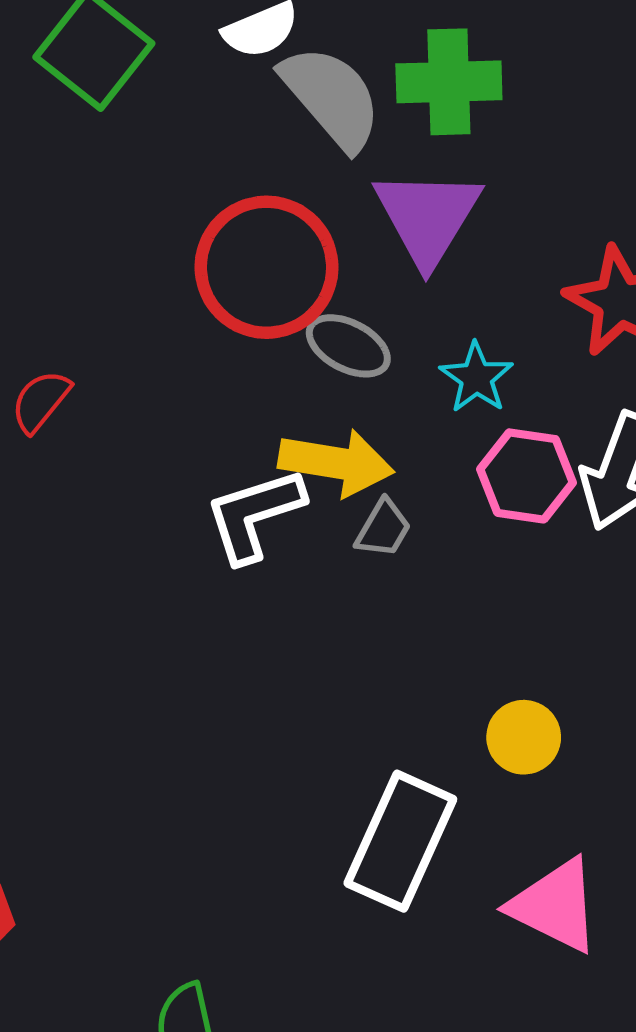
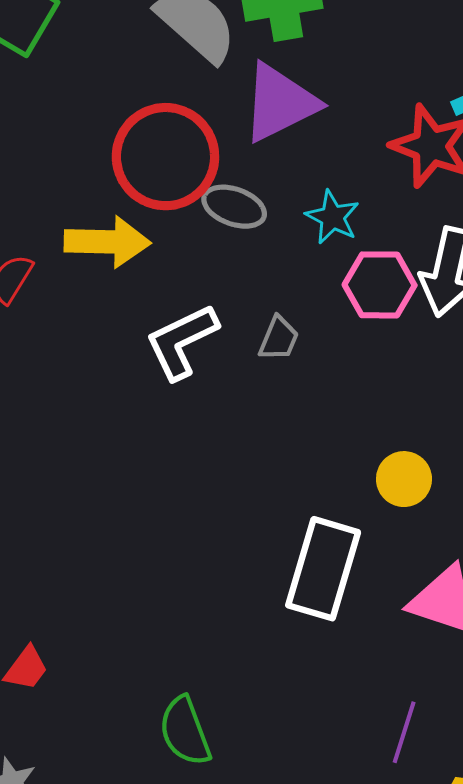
purple triangle: (427, 217) -> (280, 103), turned 40
yellow arrow: (336, 463) -> (107, 242), moved

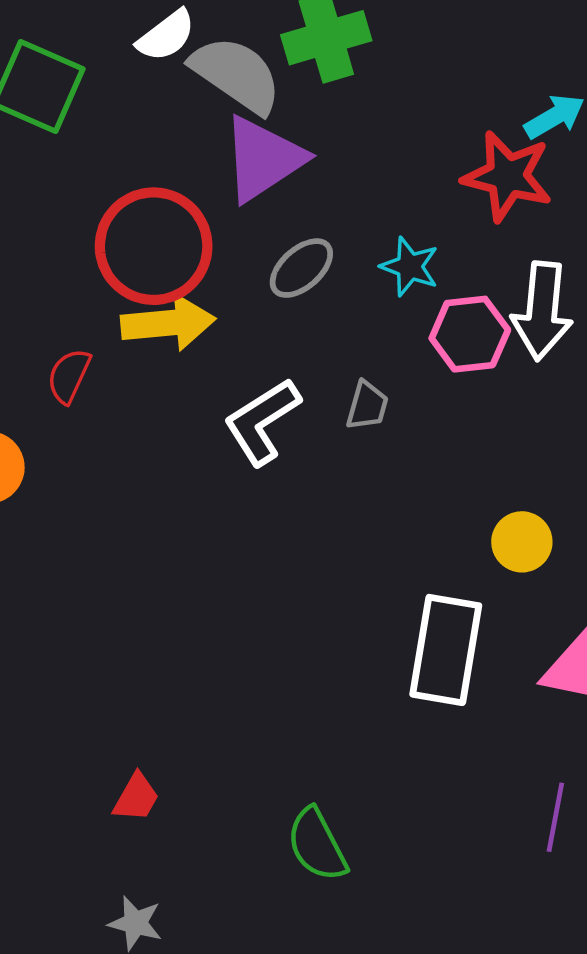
purple triangle: (280, 103) -> (263, 159), moved
red circle: (165, 157) -> (154, 246), moved
gray ellipse: (234, 207) -> (301, 268), turned -54

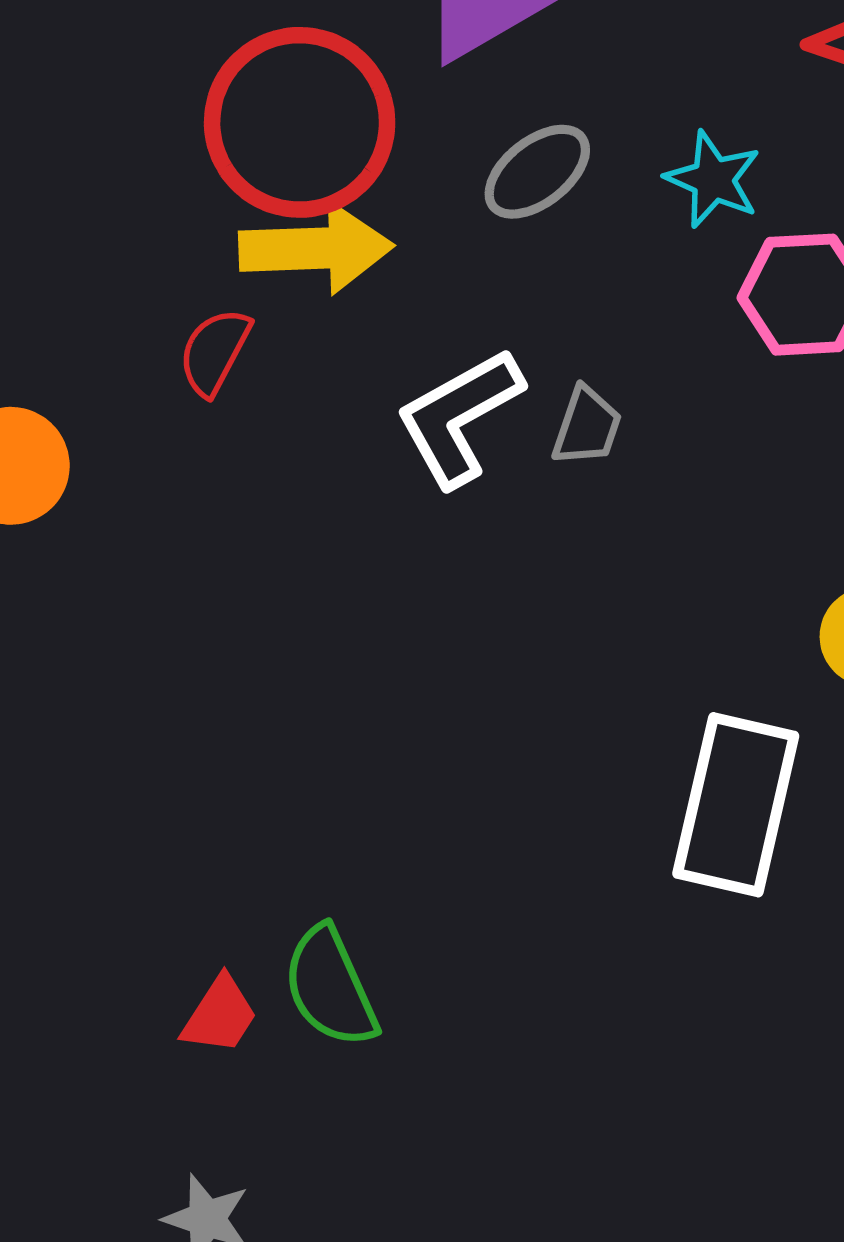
red semicircle: (69, 376) -> (215, 352), moved
gray trapezoid: (367, 406) -> (587, 426), moved
green semicircle: (317, 845) -> (330, 987), moved

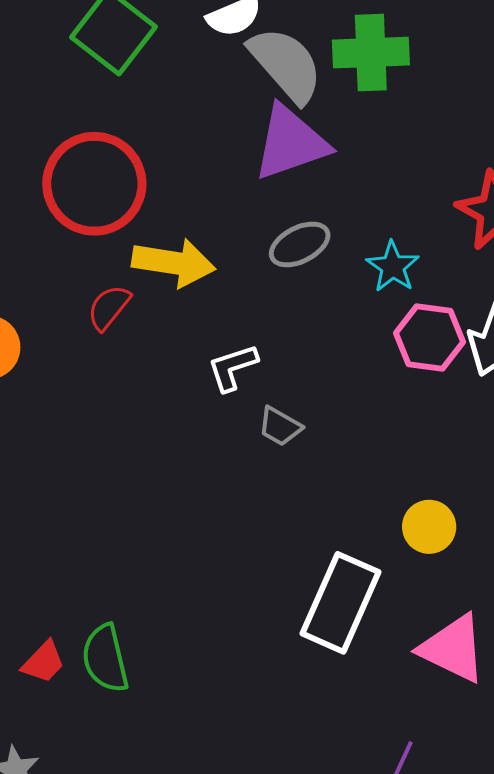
red circle: (300, 122) -> (94, 184), moved
white L-shape: (459, 417) -> (233, 367), size x0.7
gray trapezoid: (587, 426) -> (280, 426), moved, turned 90

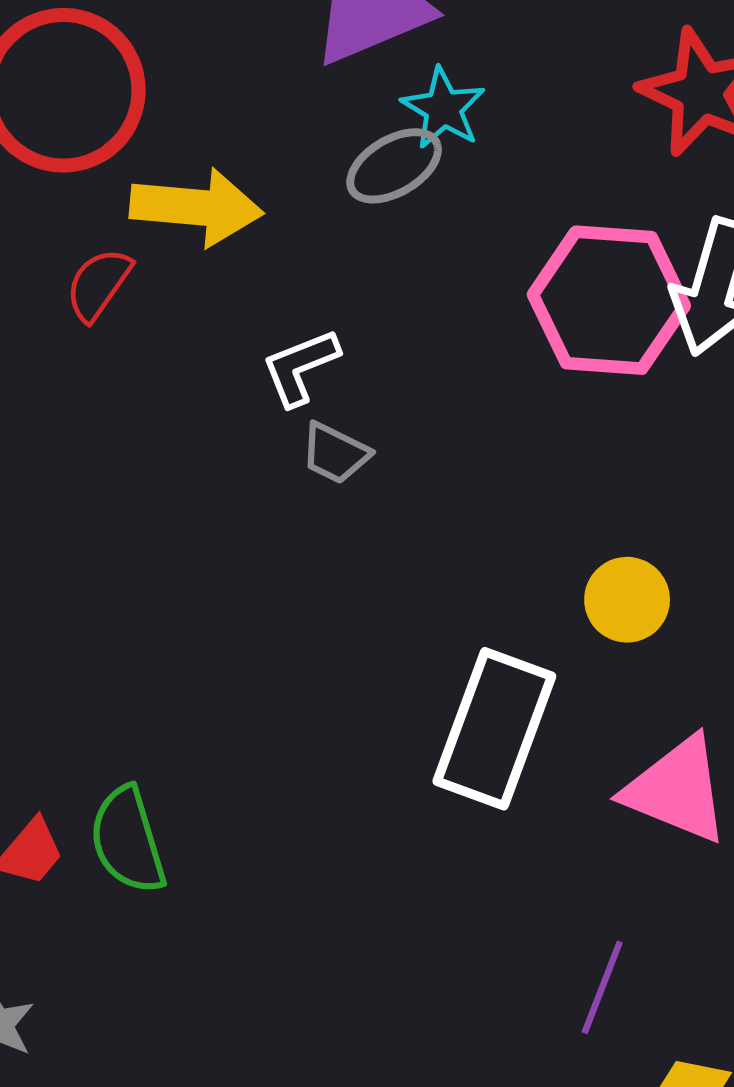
cyan star: (393, 267) -> (443, 108), moved
pink hexagon: (430, 338) -> (609, 300), size x1.4
gray trapezoid: (280, 426) -> (335, 453), moved

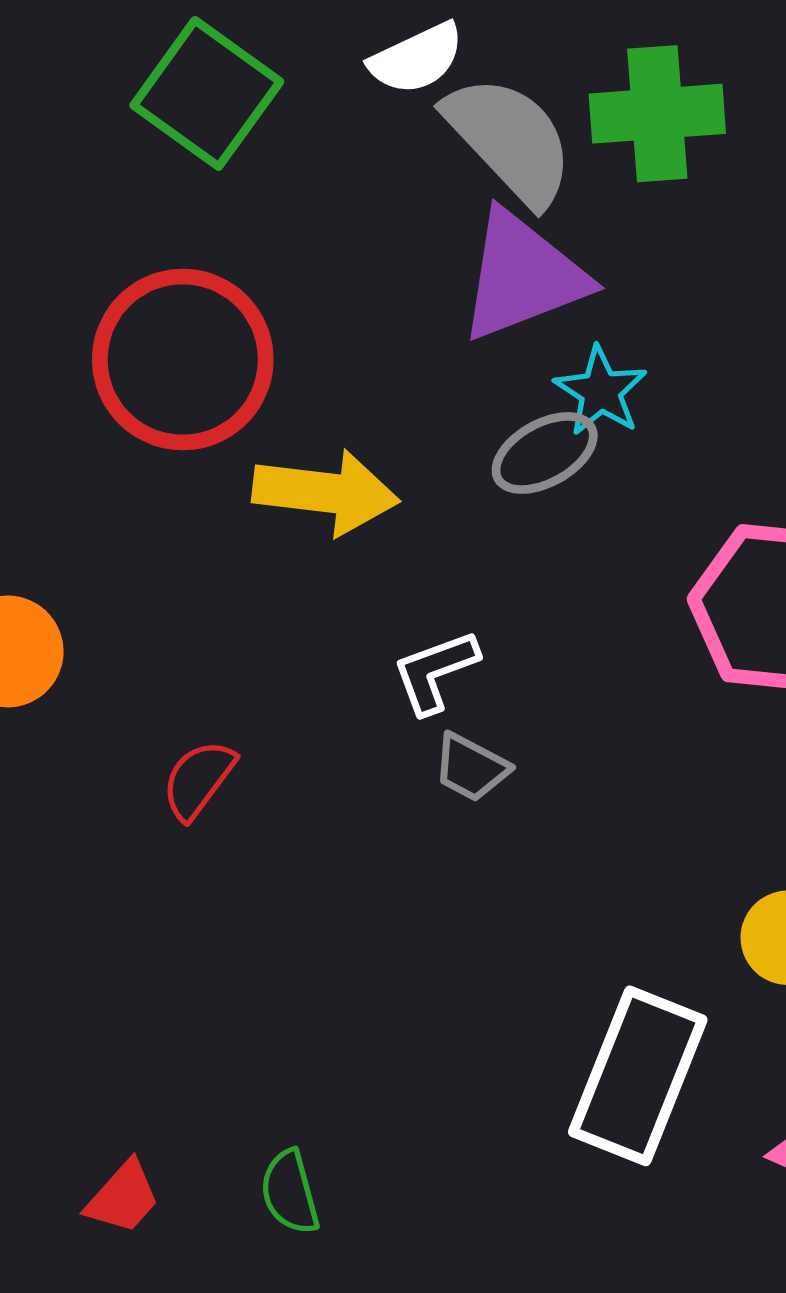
red semicircle: (98, 284) -> (198, 780), moved
green semicircle: (128, 840) -> (290, 1192), moved, size x0.7

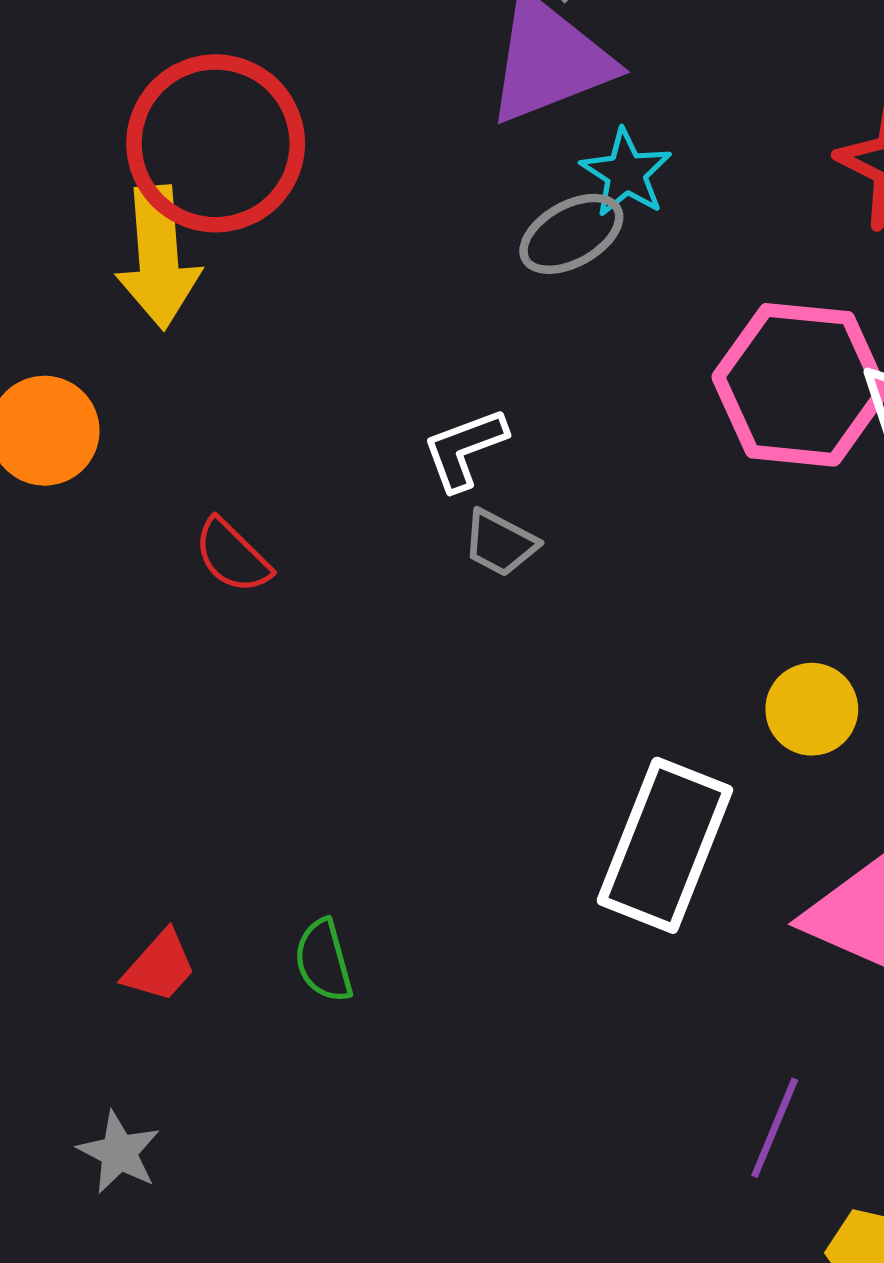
yellow arrow: (326, 492) -> (158, 257), moved, turned 79
red semicircle: (198, 780) -> (232, 556), turned -82

